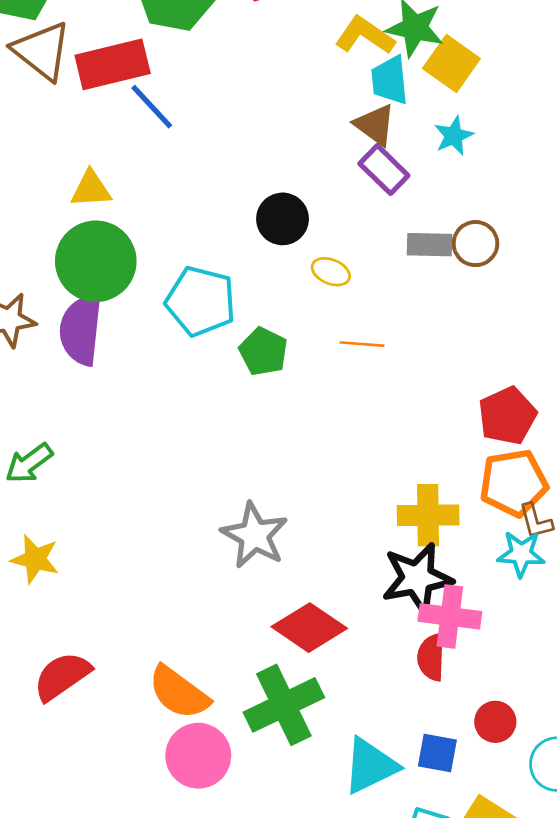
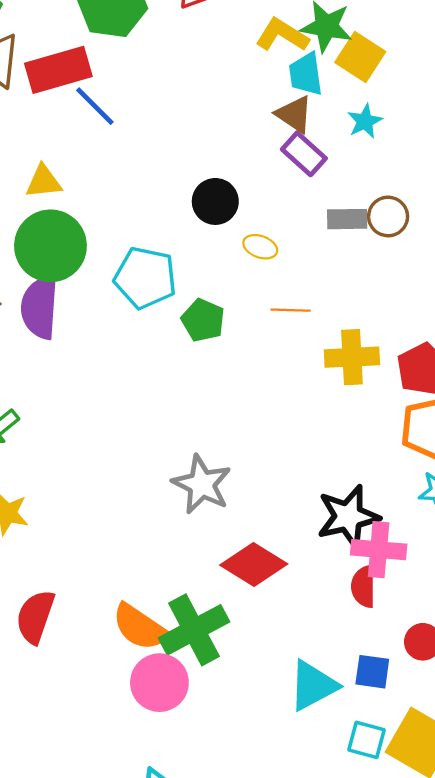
yellow cross: (428, 515) -> (352, 357), moved
red semicircle: (62, 676) -> (35, 617), turned -34
green cross: (284, 705) -> (194, 630), moved

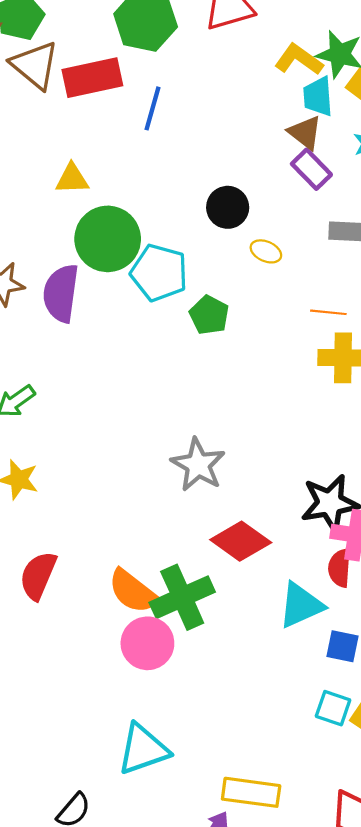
blue line: (95, 106) -> (152, 108), moved, turned 57
green circle: (50, 246) -> (108, 239), moved
orange line: (291, 310) -> (328, 312), moved
cyan triangle: (313, 685) -> (301, 605), moved

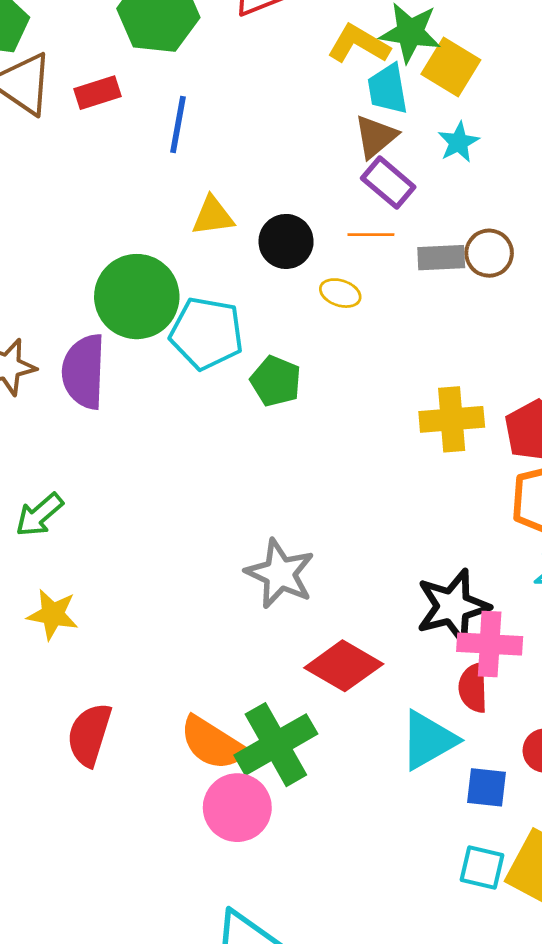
red rectangle: (92, 78) -> (97, 93), size x0.6
brown triangle: (305, 133) -> (376, 137), turned 48
yellow triangle: (72, 179) -> (213, 216), moved
orange line: (328, 312) -> (371, 235), moved

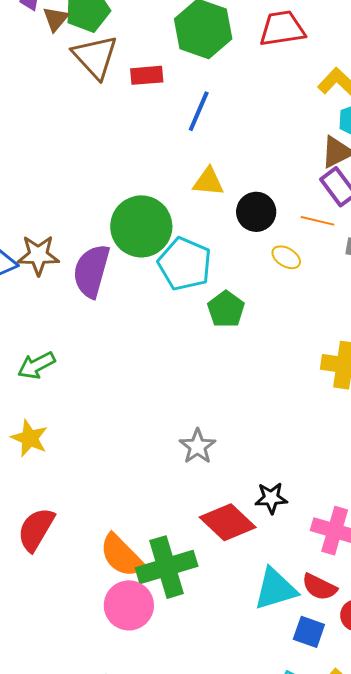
gray star: (280, 574) -> (197, 446), size x0.7
black star: (453, 606) -> (271, 498), moved, size x0.6
red semicircle: (473, 688) -> (319, 587), moved, turned -75

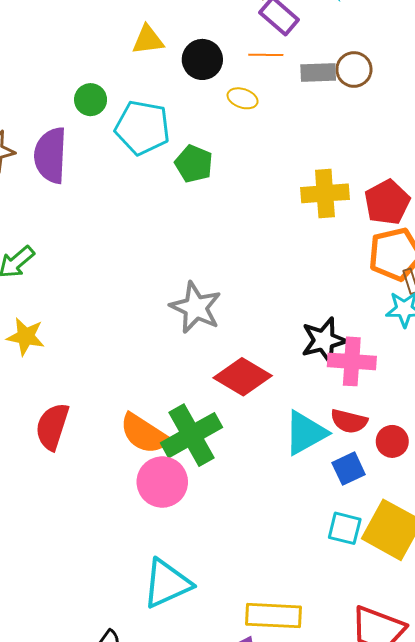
green circle: (141, 226) -> (91, 100), size x0.5
gray star: (197, 446) -> (196, 308), size x1.4
black star: (271, 498) -> (324, 340), moved, size x1.4
blue square: (309, 632) -> (349, 469), turned -32

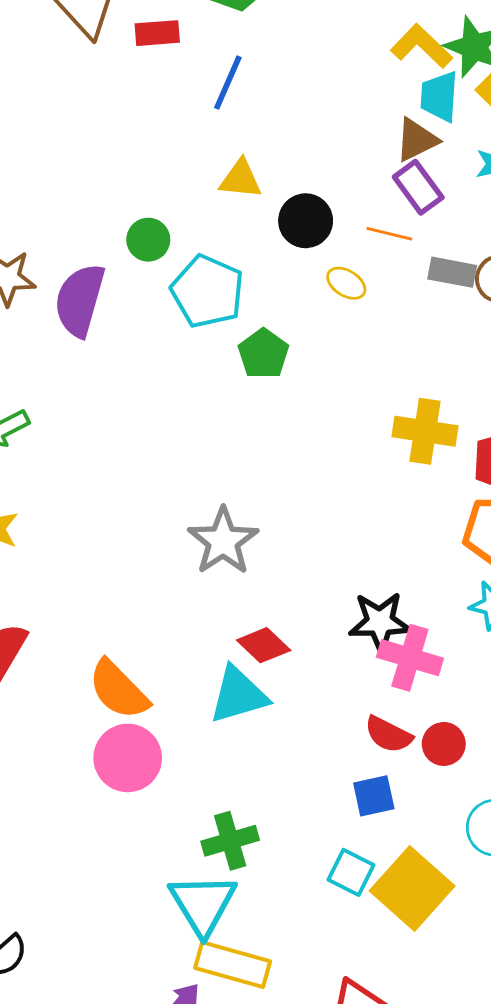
red diamond: (243, 377) -> (264, 645), size x0.7
cyan triangle: (305, 433) -> (238, 695), moved
green cross: (192, 435) -> (230, 841), moved, size x0.7
red circle: (392, 441) -> (444, 744), moved
cyan triangle: (167, 583) -> (203, 904), moved, turned -50

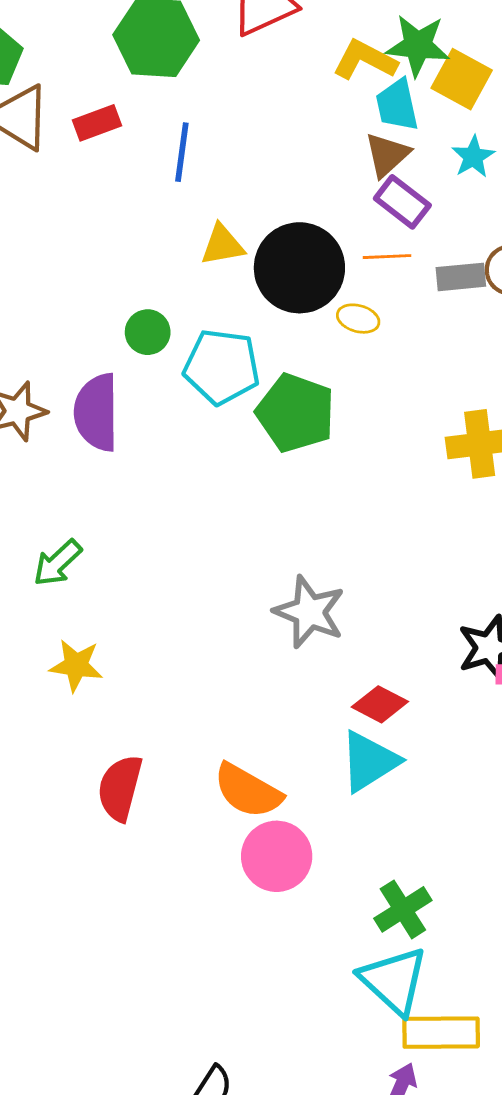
black circle: (306, 221) -> (299, 268), size x1.6
green pentagon: (263, 354) -> (296, 413), size x1.5

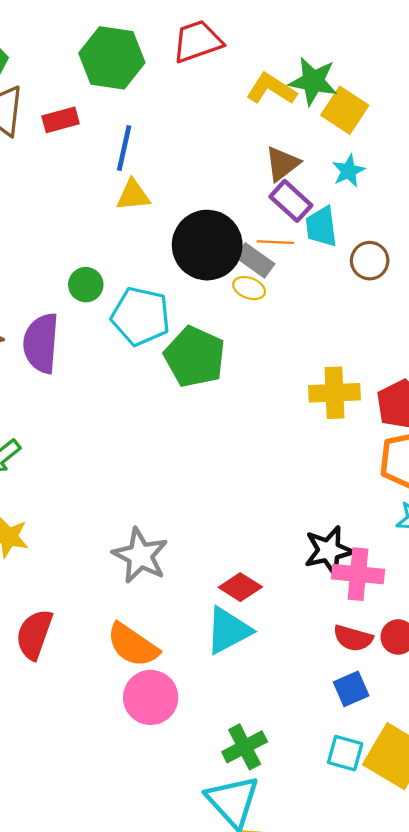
cyan trapezoid: (397, 105) -> (321, 227), moved
yellow triangle: (222, 245) -> (133, 195), moved
gray rectangle: (461, 277) -> (255, 260), moved, turned 36
gray star: (309, 612) -> (140, 556), moved

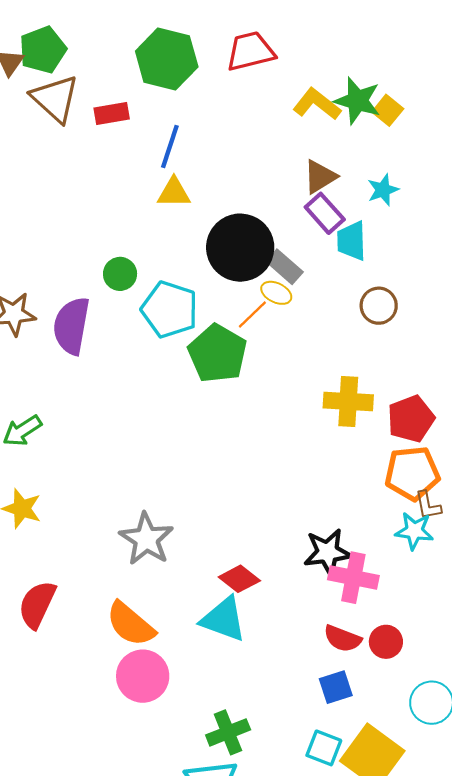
yellow square: (345, 110) -> (388, 110), moved, size x0.7
orange line: (275, 242) -> (252, 315), moved, turned -52
brown circle: (370, 261) -> (379, 306), moved
cyan triangle: (228, 630) -> (224, 619), turned 42

